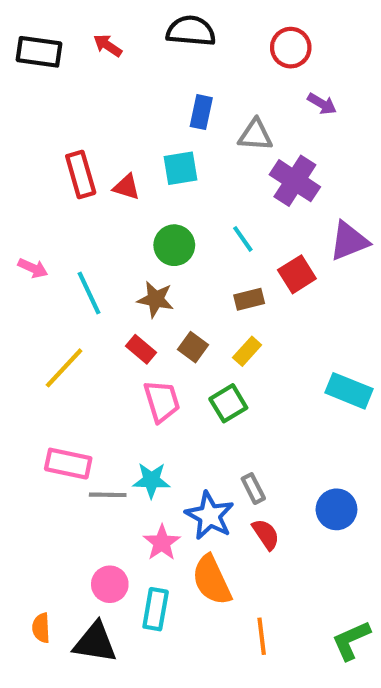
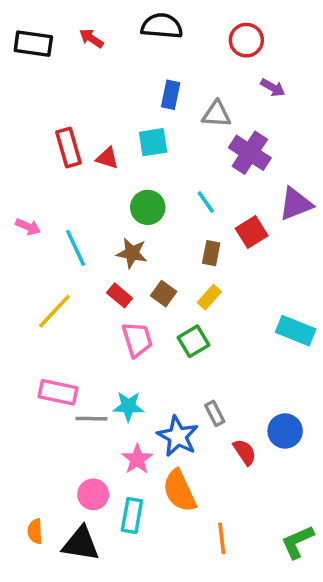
brown rectangle: (249, 299) -> (211, 253), turned -65
red semicircle: (266, 534) -> (245, 452), moved

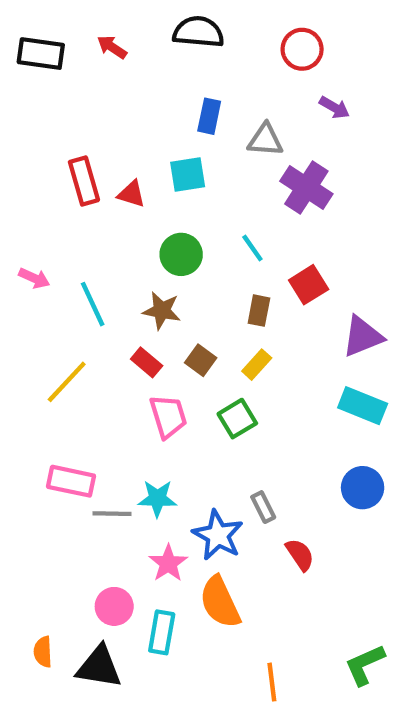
purple triangle: (296, 204) -> (363, 336), moved
blue circle: (285, 431) -> (363, 488), moved
orange line: (222, 538) -> (272, 682), moved

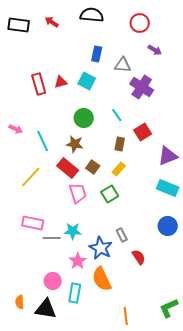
cyan square: (188, 175) -> (87, 81), turned 36
red triangle: (131, 194) -> (61, 82), moved, turned -32
red rectangle: (147, 362) -> (68, 168), size x1.5

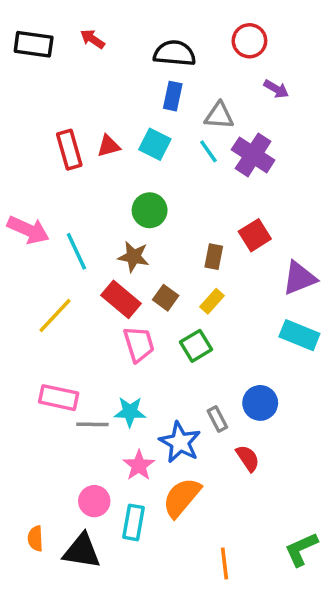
black semicircle: (92, 15) -> (175, 53), moved
cyan line: (117, 115) -> (208, 151), moved
pink arrow: (16, 129) -> (28, 230), size x1.6
blue circle: (168, 226) -> (260, 403), moved
orange semicircle: (102, 279) -> (182, 497), turned 65

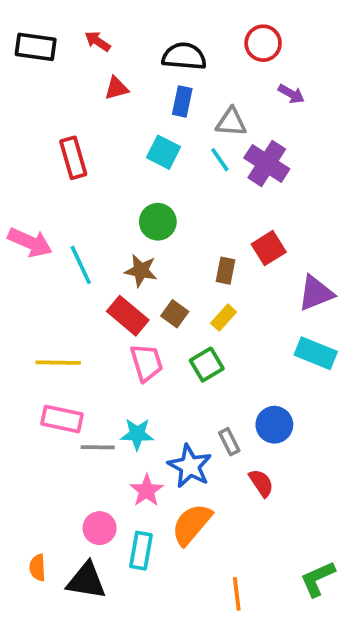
red triangle: (109, 146) -> (116, 88), moved
yellow line: (55, 316) -> (58, 363), moved, turned 48

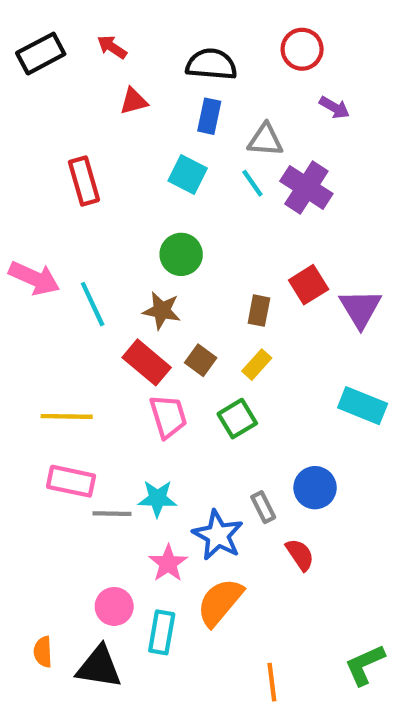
black rectangle: (36, 47) -> (41, 54), turned -36
purple triangle: (316, 293) -> (360, 308), moved, turned -39

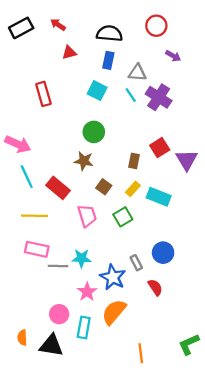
cyan line: (93, 304) -> (27, 177), moved
red rectangle: (147, 362) -> (58, 188), moved
cyan rectangle: (363, 406) -> (159, 197), moved

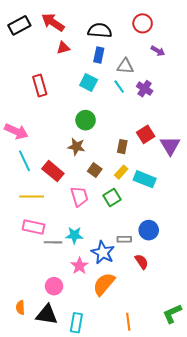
red arrow: (58, 25) -> (53, 22), size x1.6
purple cross: (159, 97) -> (145, 89), size x0.7
gray rectangle: (136, 263) -> (124, 239), turned -64
cyan rectangle: (84, 328) -> (76, 323), moved

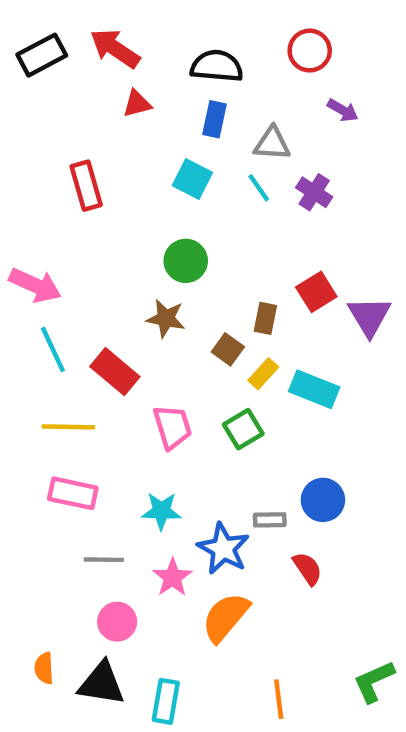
brown square: (95, 170) -> (228, 349), moved
gray line: (53, 242) -> (104, 560), moved

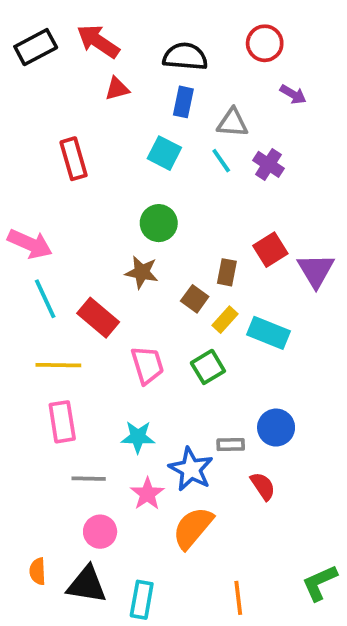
pink rectangle: (73, 493) -> (62, 422), turned 69

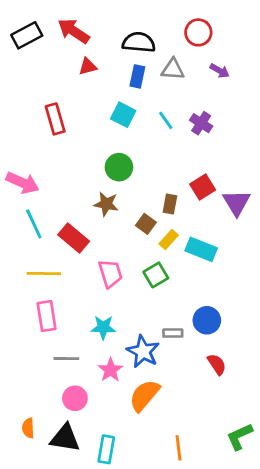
gray triangle: (233, 123) -> (173, 69), moved
red semicircle: (263, 486) -> (217, 364), moved

